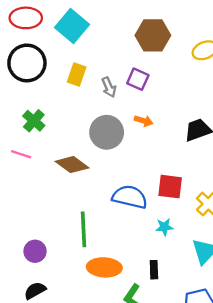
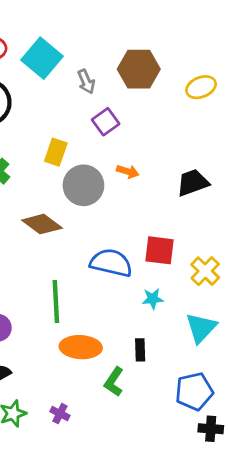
yellow rectangle: (77, 75) -> (56, 152), moved
purple square: (138, 79) -> (106, 122), moved, turned 30
gray arrow: (109, 87) -> (86, 82), moved

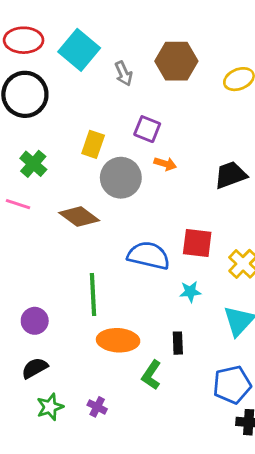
purple square: (106, 122) -> (147, 129), moved, turned -32

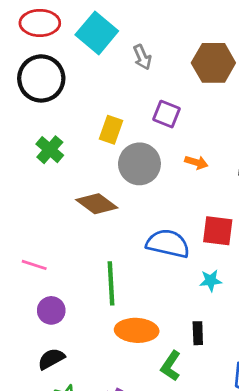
brown hexagon: (176, 61) -> (213, 63), moved
orange arrow: (165, 164) -> (196, 162), moved
pink line: (18, 204) -> (34, 265), moved

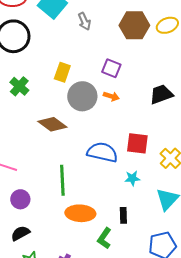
purple square: (167, 114) -> (111, 68), moved
orange arrow: (196, 162) -> (111, 96), moved

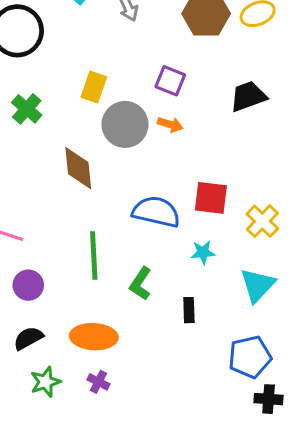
black trapezoid: (161, 94) -> (248, 96), moved
brown diamond: (52, 124) -> (78, 168), turned 48
orange ellipse: (80, 213) -> (94, 337), moved
green L-shape: (104, 238) -> (141, 284), moved

